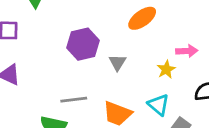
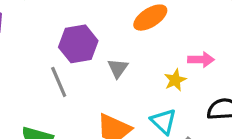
gray line: (74, 100) -> (59, 82), moved, turned 70

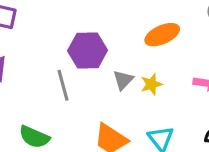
yellow star: (175, 80) -> (151, 84), moved

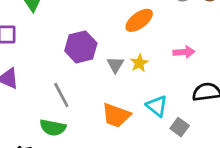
gray line: (63, 85) -> (61, 95), moved

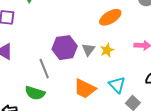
purple hexagon: (81, 47) -> (65, 48), moved

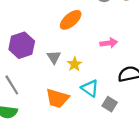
purple hexagon: (65, 48) -> (22, 45), moved
yellow star: (107, 50) -> (75, 64), moved

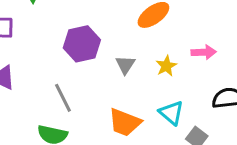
yellow star: (75, 64) -> (166, 66), moved

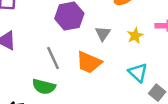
orange trapezoid: (125, 122) -> (89, 62), moved

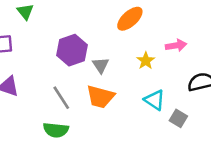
gray triangle: (103, 34) -> (101, 65), moved

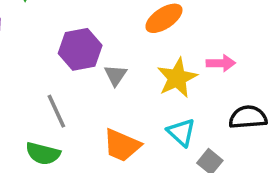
yellow star: (146, 61) -> (177, 78), size x1.6
orange trapezoid: (100, 97) -> (122, 145), moved

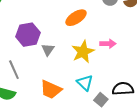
black semicircle: (248, 117) -> (123, 89), moved

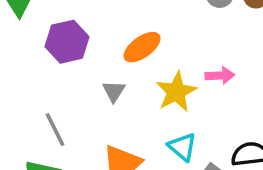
orange ellipse: (76, 18) -> (142, 47), moved
purple hexagon: (28, 35) -> (67, 42), moved

